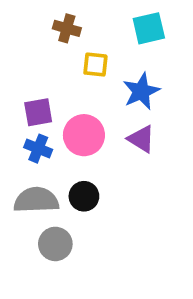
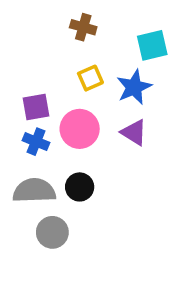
brown cross: (67, 28) -> (83, 27), moved
cyan square: (149, 28) -> (152, 45), moved
yellow square: (95, 65) -> (90, 78), moved, turned -30

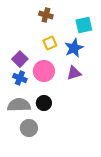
purple square: (36, 107) -> (20, 59), turned -35
purple triangle: (134, 133) -> (74, 73), turned -49

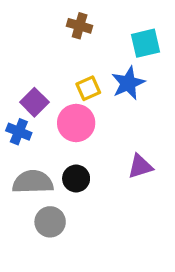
yellow square: (50, 43) -> (88, 88), moved
purple triangle: (74, 73) -> (140, 166), moved
blue cross: (20, 78) -> (19, 132), moved

